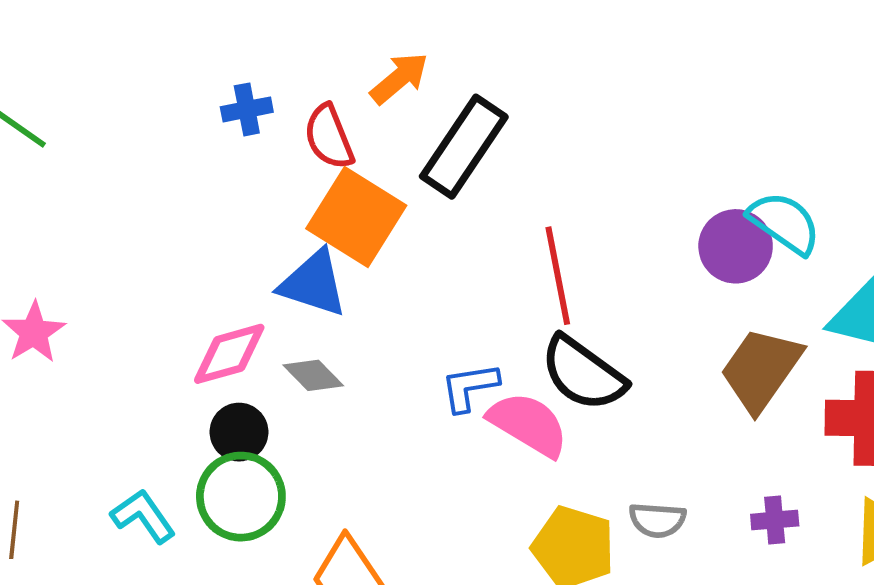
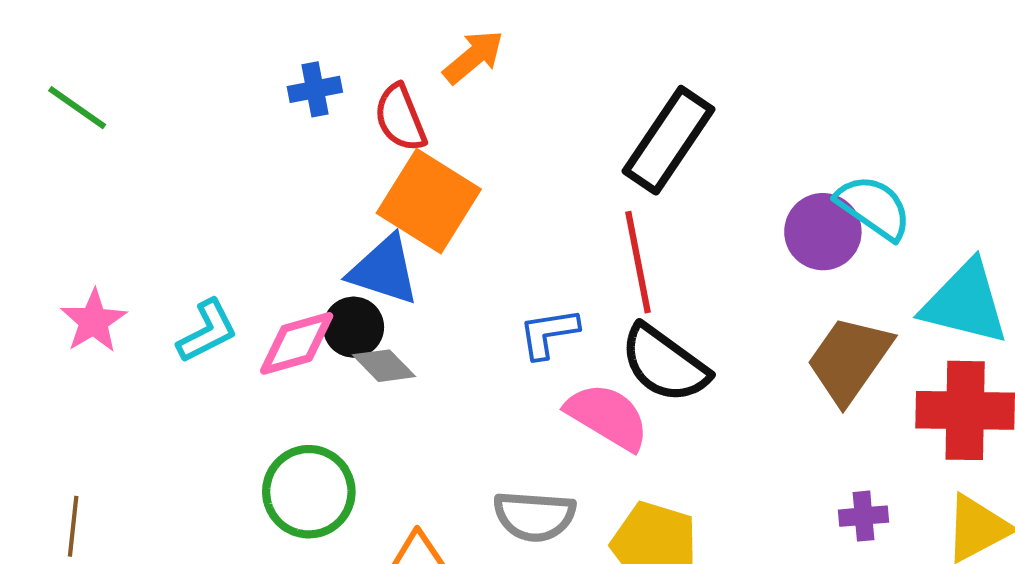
black rectangle: (464, 147) -> (668, 140), moved
blue L-shape: (470, 387) -> (549, 333), moved
black circle: (239, 432) -> (354, 327), moved
cyan L-shape: (143, 516) -> (207, 331), moved, turned 98
gray semicircle: (657, 520) -> (534, 516), moved, size x1.4

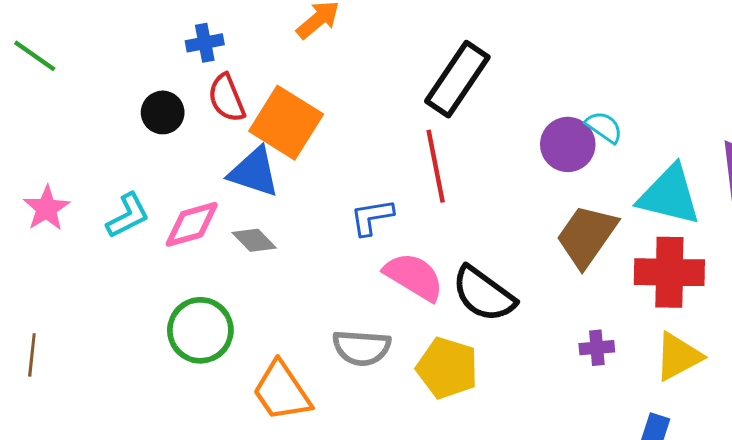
red semicircle: (400, 118) -> (227, 98), moved
cyan semicircle: (874, 207) -> (604, 127), size x0.7
black circle: (354, 327) -> (163, 112), moved
black semicircle: (664, 364) -> (484, 294), moved

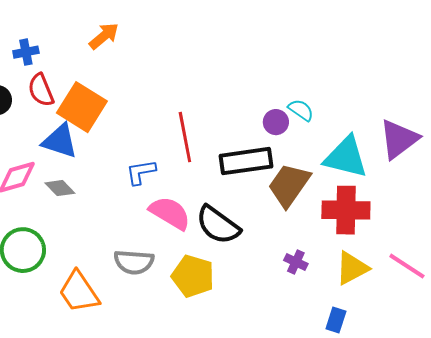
black rectangle: (457, 79) -> (246, 161), moved, turned 48
purple circle: (568, 144) -> (276, 122), size x0.7
purple cross: (597, 348) -> (296, 262), turned 30

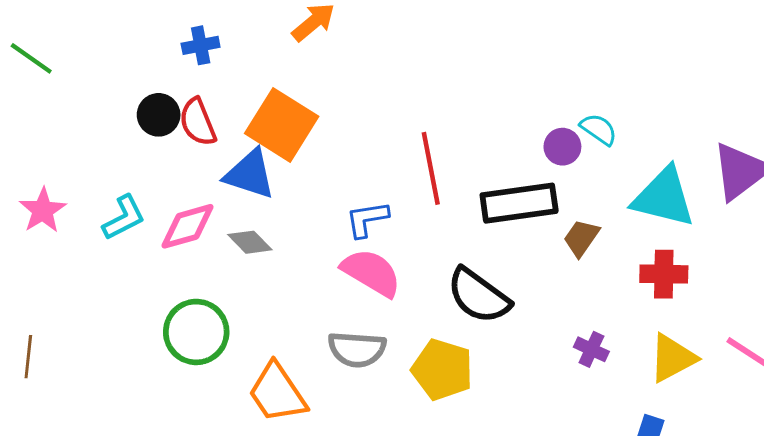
red semicircle: (41, 90) -> (198, 122), moved
brown trapezoid: (289, 185) -> (581, 238), size x0.6
red cross: (346, 210) -> (664, 274), size x0.7
pink semicircle: (170, 213) -> (371, 273), moved

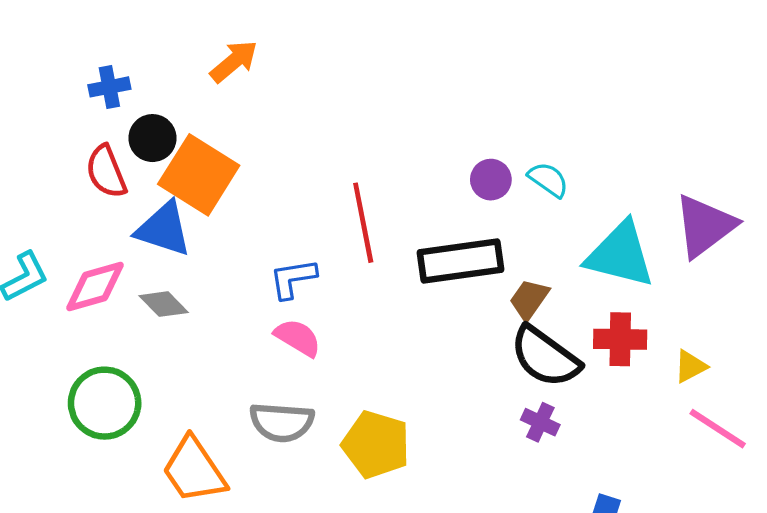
black circle: (159, 115) -> (152, 138), moved
purple circle: (562, 147) -> (491, 180), moved
pink semicircle: (371, 273) -> (298, 338), size x0.7
black semicircle: (478, 296) -> (545, 357), moved
yellow triangle: (672, 358) -> (690, 366), moved, size x0.6

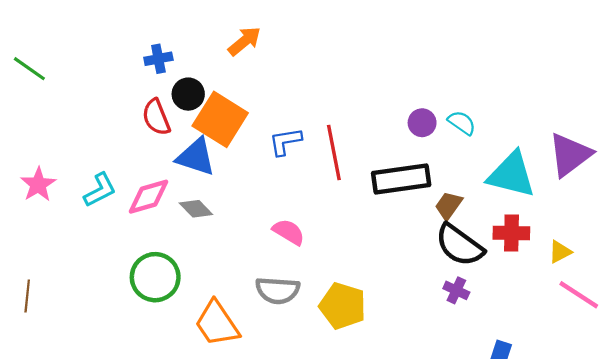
blue L-shape: (293, 279) -> (285, 141), moved

